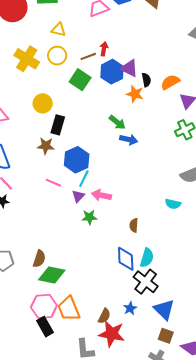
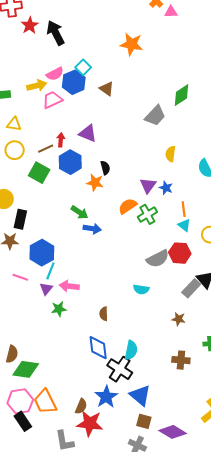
purple triangle: (129, 68) -> (88, 133), moved
orange semicircle: (170, 82) -> (128, 206), moved
cyan semicircle: (147, 258) -> (131, 350), moved
blue star: (130, 308) -> (106, 397), size x1.6

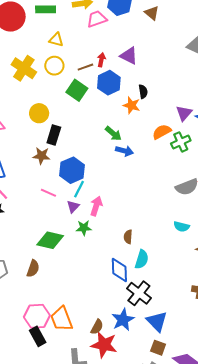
pink arrow: (69, 286) -> (96, 206), turned 96
cyan semicircle: (141, 289) -> (182, 227), moved
cyan semicircle: (131, 350) -> (142, 259), moved
green diamond: (26, 369) -> (50, 240), moved

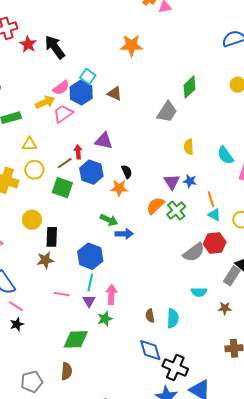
blue hexagon: (72, 170) -> (90, 256), moved
cyan semicircle: (142, 259) -> (173, 318), moved

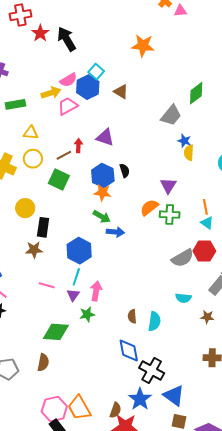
blue hexagon: (91, 172) -> (103, 176), moved
blue star: (190, 181) -> (184, 141), moved
orange star: (119, 188) -> (103, 193), moved
green cross: (176, 211) -> (170, 215), turned 36

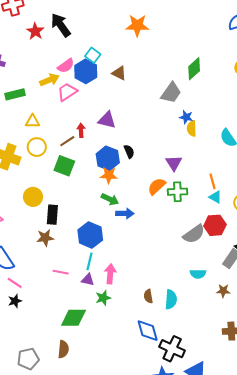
red star: (40, 33) -> (35, 31), moved
purple triangle: (73, 295) -> (88, 280), turned -48

